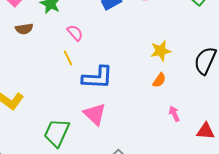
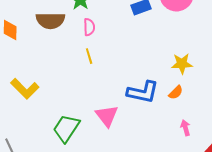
brown semicircle: (24, 29) -> (50, 21), size x1.6
pink semicircle: (75, 33) -> (89, 27), moved, turned 30
blue L-shape: (97, 78) -> (143, 92), moved

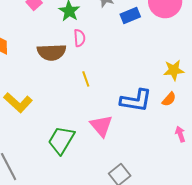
brown semicircle: (50, 21) -> (52, 52), moved
yellow line: (89, 56) -> (86, 79), moved

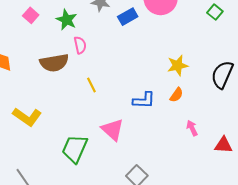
blue L-shape: (136, 100) -> (144, 100), size x0.7

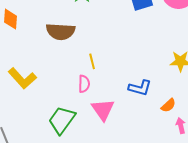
pink semicircle: (80, 45) -> (84, 84), moved
orange semicircle: (176, 95) -> (168, 105), moved

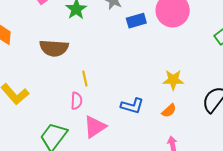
orange semicircle: (168, 105) -> (169, 111), moved
pink triangle: (103, 110) -> (95, 127), turned 30

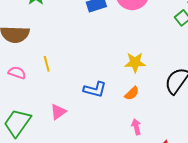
pink semicircle: (76, 101) -> (17, 73), moved, turned -72
pink triangle: (95, 127) -> (58, 112), size x0.7

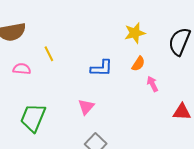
pink triangle: (58, 112) -> (86, 107), moved
pink arrow: (136, 127) -> (152, 84), moved

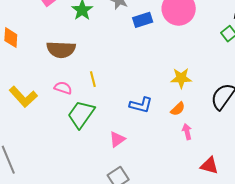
green trapezoid: (33, 118) -> (81, 114), moved

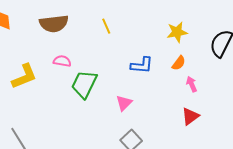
yellow line: (93, 79) -> (106, 26), moved
yellow L-shape: (23, 97) -> (24, 76), turned -60
red triangle: (209, 166) -> (190, 116), moved, turned -42

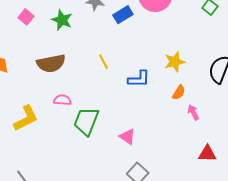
blue L-shape: (142, 65) -> (139, 79), moved
pink triangle: (124, 103) -> (127, 137), turned -36
red triangle: (190, 116) -> (207, 154), moved, turned 42

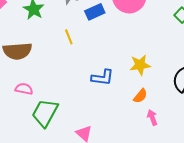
yellow line: (104, 62) -> (69, 37), moved

